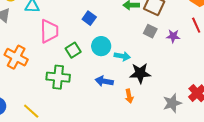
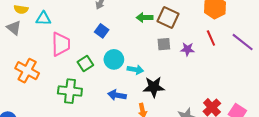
gray square: (150, 31) -> (164, 44), turned -32

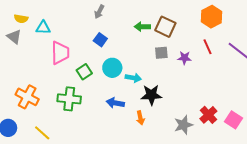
orange cross: (27, 71) -> (27, 97), moved

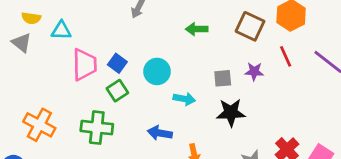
brown square: (165, 27) -> (250, 26), moved
blue square: (100, 40) -> (117, 63), moved
gray square: (161, 53) -> (223, 78), moved
cyan circle: (112, 68) -> (157, 71), moved
black star: (151, 95) -> (231, 113), moved

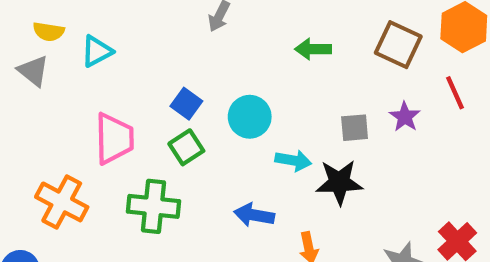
cyan triangle: (61, 30) -> (97, 51), turned -30
pink trapezoid: (85, 65) -> (114, 139), moved
purple star: (254, 71) -> (405, 117), turned 30
black star: (231, 113) -> (339, 182), moved

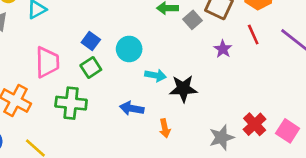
gray square: (355, 128) -> (192, 20), moved, turned -36

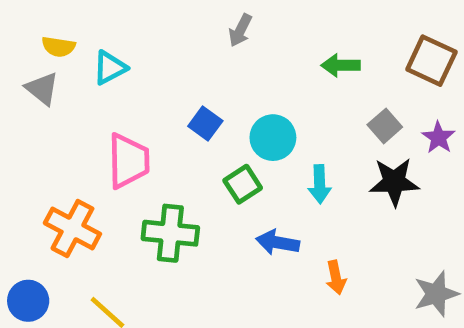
gray square: (192, 20) -> (385, 126), moved
green square: (91, 67) -> (243, 184), moved
cyan arrow: (156, 75) -> (320, 184), turned 78
black star: (183, 89) -> (394, 182), moved

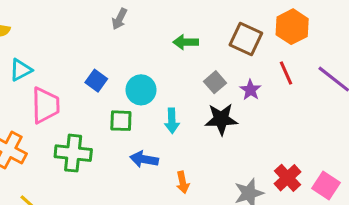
cyan triangle: (110, 68) -> (21, 70), moved
green square: (243, 184) -> (121, 121), turned 35

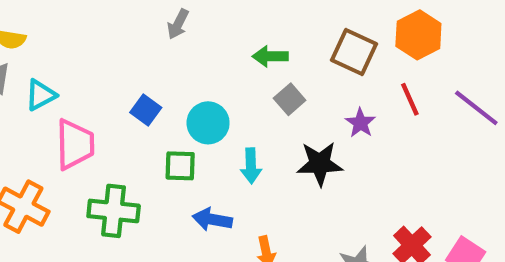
gray square: (215, 82) -> (290, 99), moved

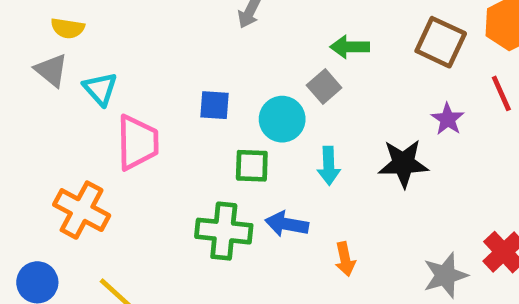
cyan triangle: (41, 95) -> (100, 89), turned -44
gray square: (290, 99) -> (324, 86), moved
blue square: (146, 110) -> (215, 105), turned -32
green cross: (114, 211) -> (224, 231), moved

